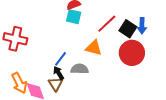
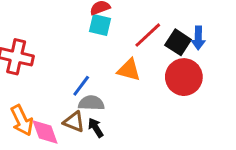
gray semicircle: (80, 69) -> (91, 103), moved
black arrow: (59, 73) -> (96, 128), moved
brown triangle: (56, 84) -> (74, 122), turned -35

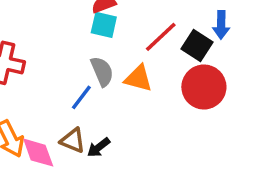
blue arrow: (198, 38) -> (221, 25), moved
gray semicircle: (91, 103) -> (102, 71), moved, turned 65
black arrow: (96, 128) -> (99, 147), turned -96

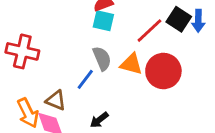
black square: (197, 46) -> (179, 19), moved
red circle: (204, 87) -> (163, 71), moved
brown triangle: (73, 141) -> (56, 100), moved

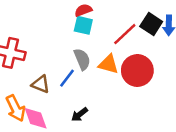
brown triangle: (56, 100) -> (41, 84), moved

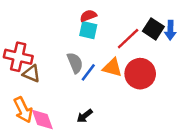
gray semicircle: (82, 59) -> (75, 63), moved
blue line: (67, 78) -> (88, 72), moved
brown triangle: (41, 84) -> (32, 74), moved

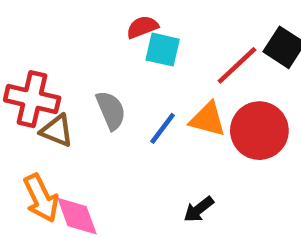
red semicircle: (88, 16) -> (142, 27), moved
gray semicircle: (75, 63) -> (111, 110), moved
black arrow: (85, 116) -> (199, 209), moved

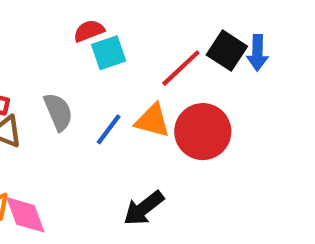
cyan square: (163, 50) -> (109, 53), turned -32
black arrow: (199, 209) -> (144, 208), size x1.4

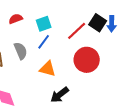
red semicircle: (89, 31) -> (16, 19), moved
orange triangle: (152, 121) -> (48, 69), moved
blue line: (109, 129) -> (44, 42), moved

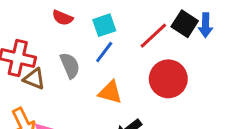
red semicircle: (16, 19) -> (62, 18), turned -136

